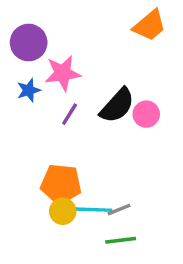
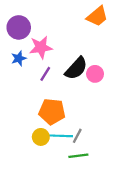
orange pentagon: (61, 184) -> (52, 111), moved
gray line: (119, 210) -> (77, 136), turned -40

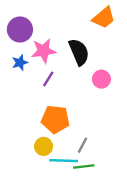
black semicircle: (76, 68) -> (79, 52), moved, turned -65
cyan line: (60, 136) -> (64, 161), moved

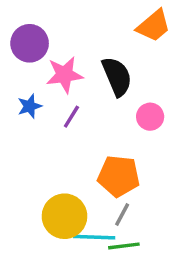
blue star: (20, 63) -> (30, 106), moved
orange pentagon: (55, 119) -> (119, 176), moved
yellow circle: (44, 146) -> (64, 216), size x1.6

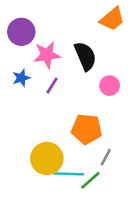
gray line: (122, 214) -> (106, 157), moved
green line: (124, 246) -> (90, 180), turned -35

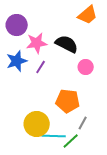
black semicircle: (85, 56) -> (67, 44), turned -40
blue star: (21, 78) -> (17, 61), size x1.5

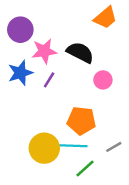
gray line: (83, 123) -> (114, 147), moved, turned 32
cyan line: (54, 136) -> (73, 146), moved

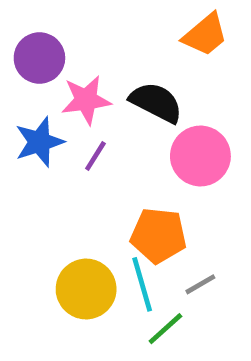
pink circle: (103, 80) -> (200, 156), size x1.6
cyan line: (73, 146) -> (142, 284), turned 72
gray line: (114, 147) -> (200, 284), moved

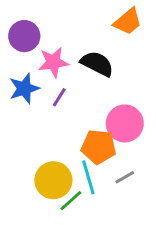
pink circle: (200, 156) -> (125, 123), moved
green line: (165, 329) -> (71, 201), moved

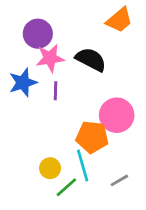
purple circle: (24, 36) -> (38, 34), moved
purple line: (59, 97) -> (55, 91), turned -30
gray line: (125, 177) -> (119, 180), moved
yellow circle: (53, 180) -> (50, 168), size x0.6

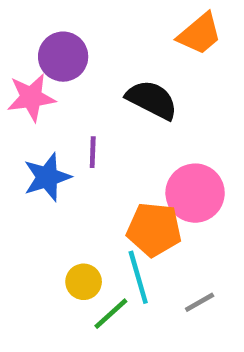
pink star: (50, 58) -> (31, 98), moved
blue star: (23, 83) -> (47, 177), moved

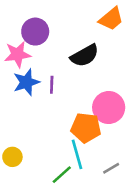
black semicircle: (152, 100) -> (85, 56), turned 124
blue star: (47, 177) -> (26, 82), moved
yellow circle: (84, 282) -> (12, 157), moved

